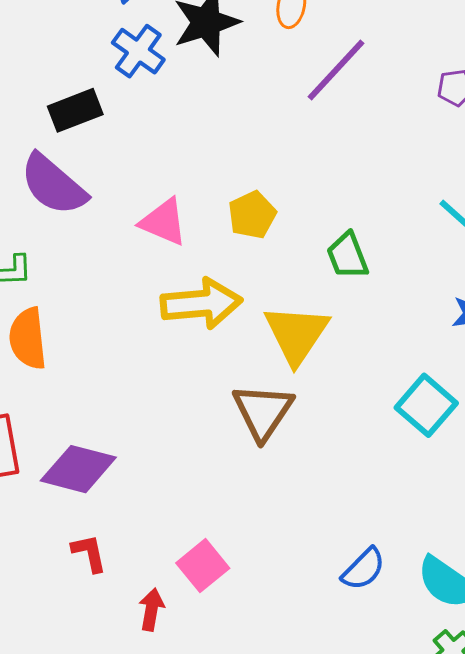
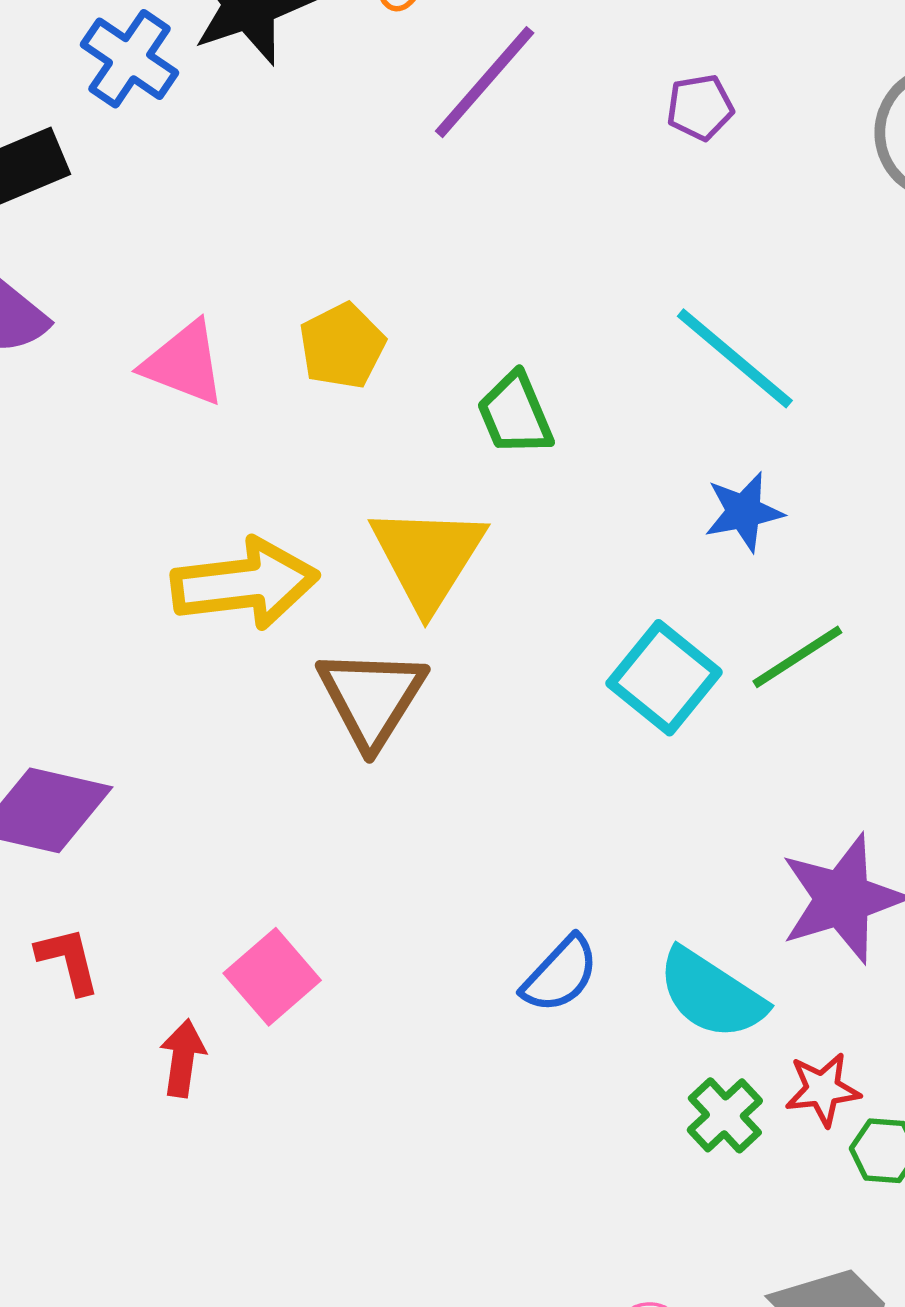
yellow arrow: (201, 304) -> (245, 584), moved

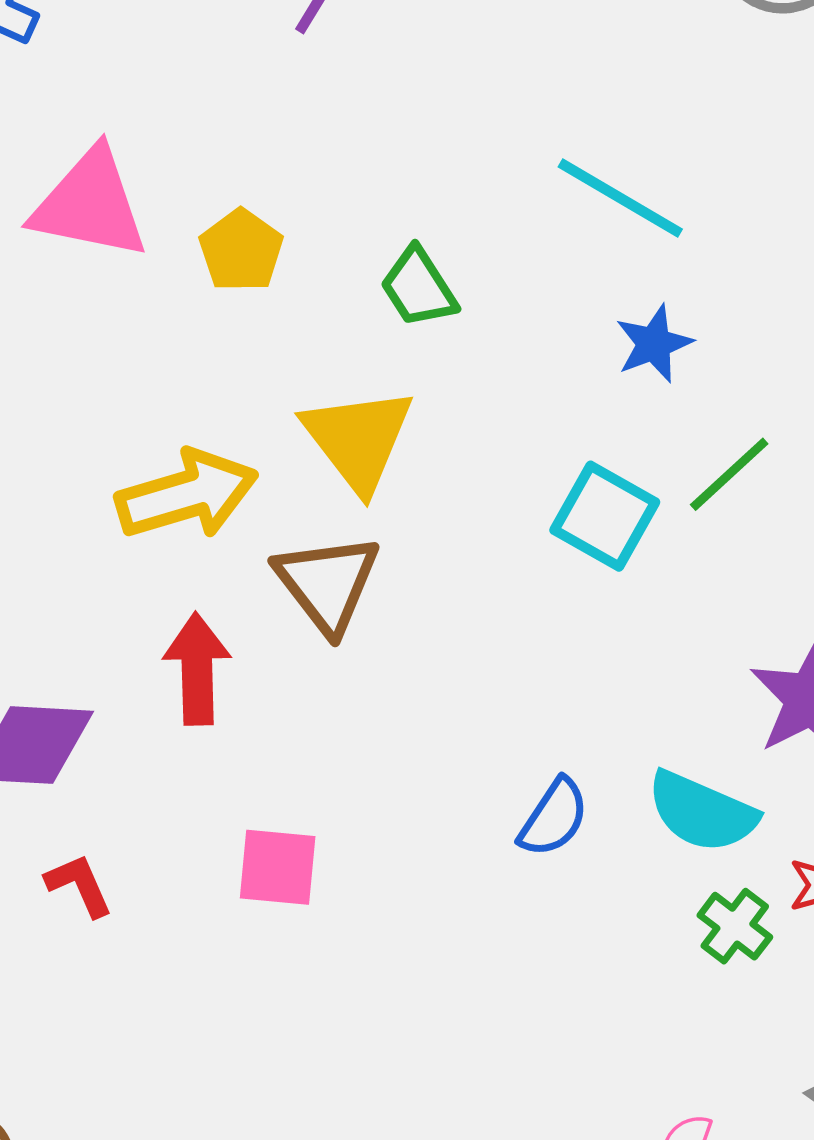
pink triangle: (184, 363) -> (90, 204), moved, size x1.4
pink square: (272, 977) -> (278, 867), turned -34
red arrow: (183, 1058) -> (197, 669), moved, size x1.5

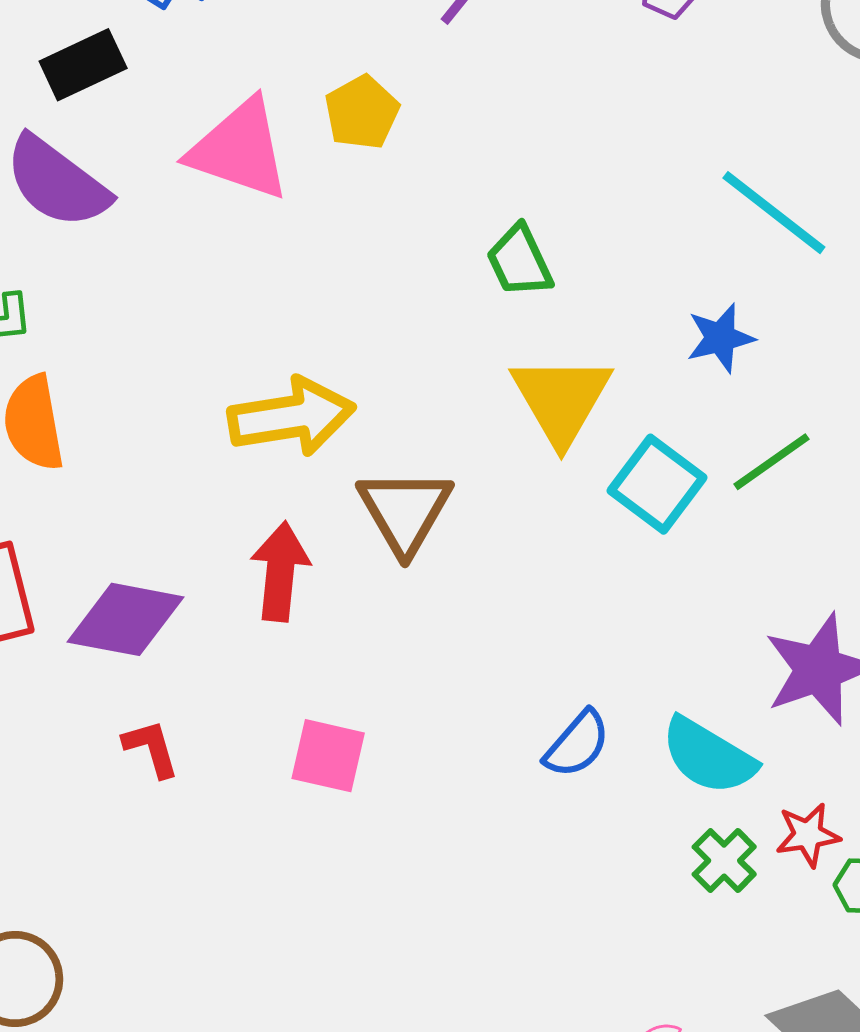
cyan line: (620, 198) -> (774, 213), moved
yellow pentagon: (241, 250) -> (362, 112), moved
yellow triangle: (358, 439) -> (561, 399), moved

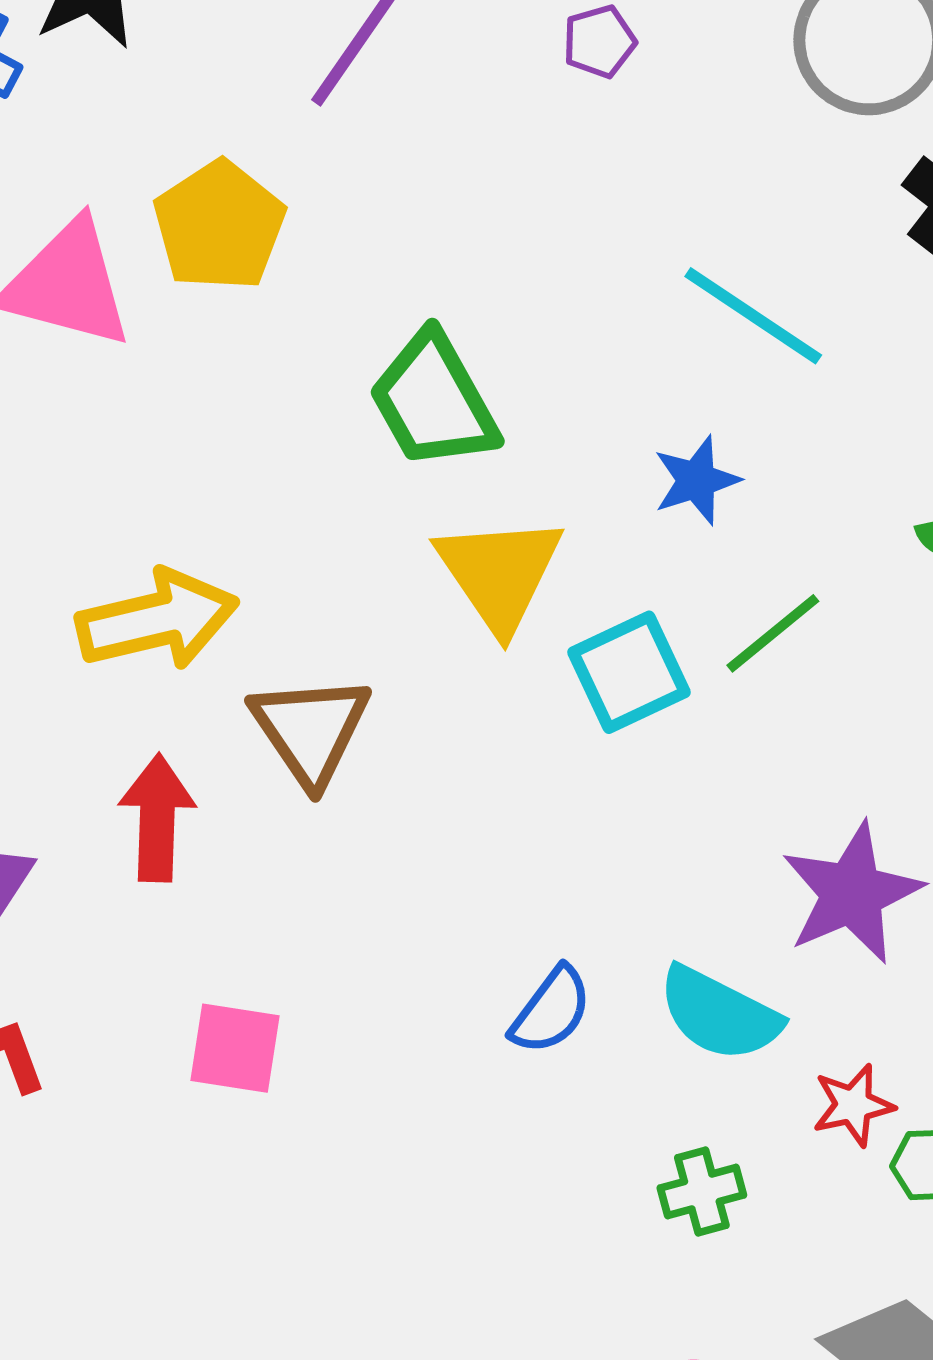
yellow pentagon: (362, 112) -> (219, 226), size x1.4
green trapezoid: (520, 261) -> (434, 401), size x1.5
cyan square: (657, 484) -> (629, 672), turned 32
green cross: (724, 861) -> (702, 1192), moved, turned 34

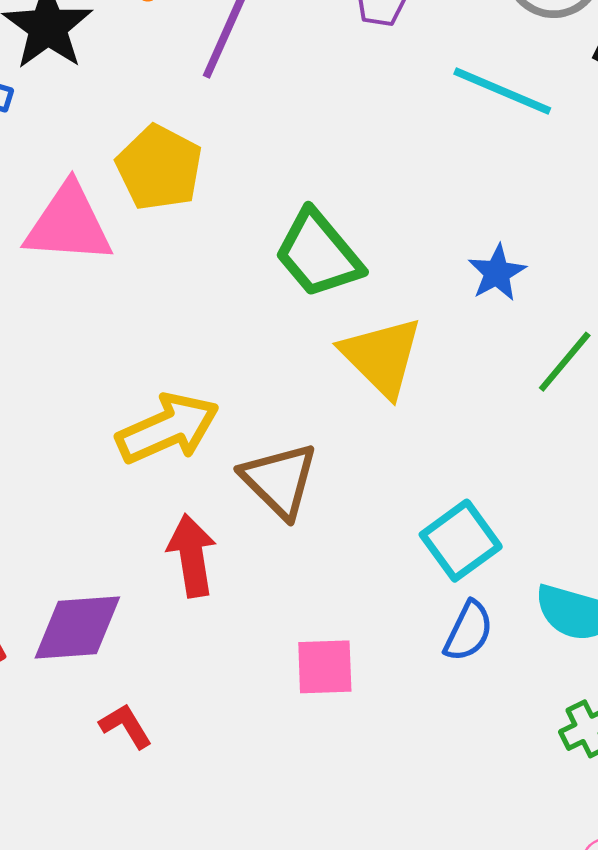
cyan line: (753, 316) -> (502, 91), moved
cyan square: (629, 672) -> (461, 541), moved
pink square: (235, 1048) -> (325, 667), moved

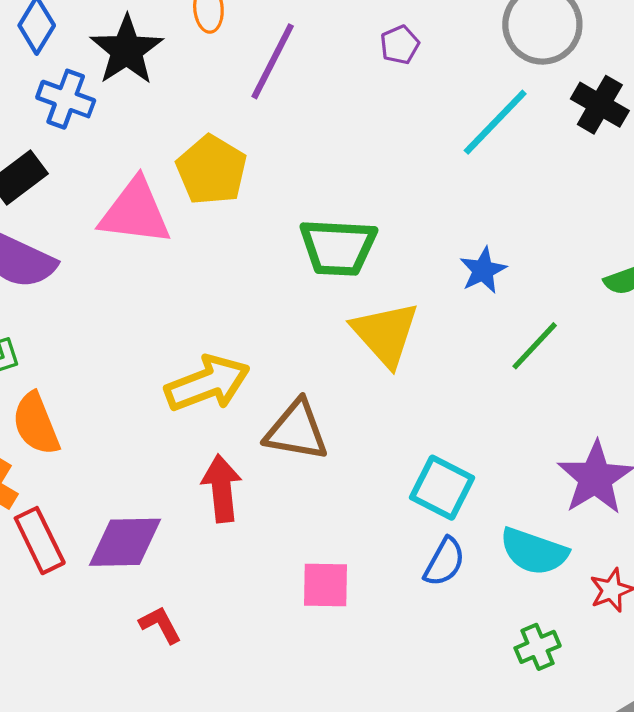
cyan line: (502, 91) -> (495, 122), turned -72
green trapezoid: (318, 254) -> (338, 247), turned -50
brown triangle: (279, 480) -> (296, 430), turned -38
cyan square: (461, 541) -> (442, 488), turned -30

